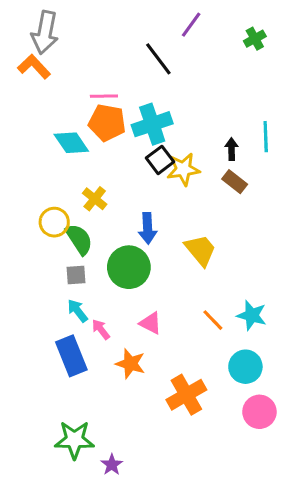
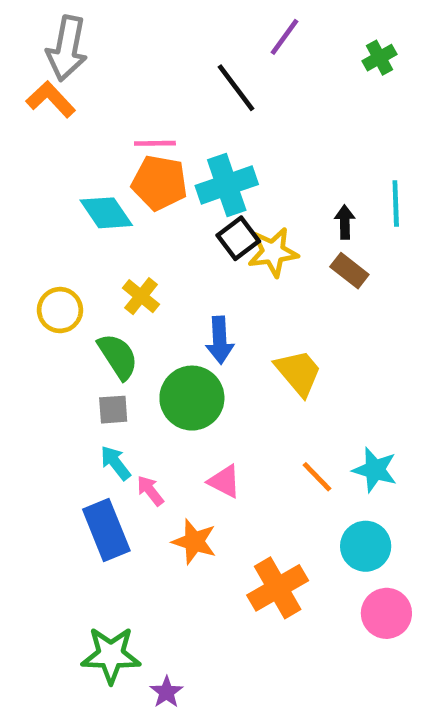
yellow circle: (54, 222) -> (60, 310), moved

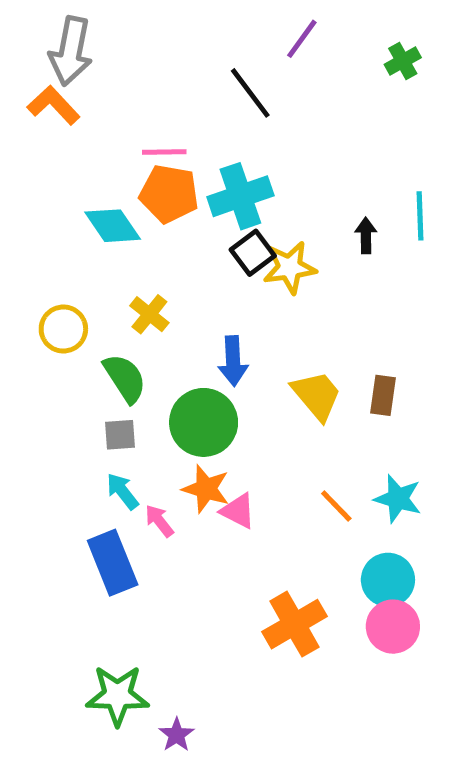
brown rectangle: (349, 271) -> (383, 395), moved, turned 60
orange star: (194, 542) -> (206, 489), moved
pink circle: (386, 613) -> (393, 627), moved

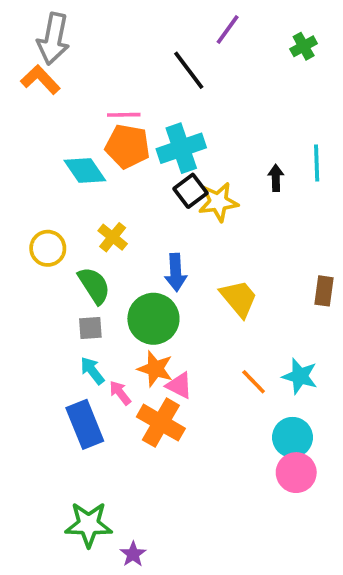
brown rectangle: (383, 395) -> (324, 291), moved
orange cross: (295, 624) -> (161, 423), moved, turned -30

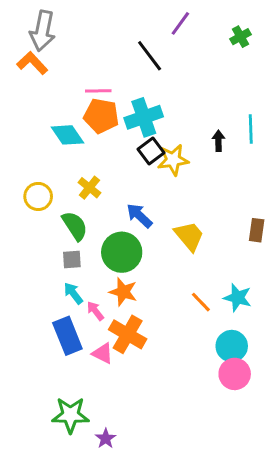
blue arrow: (176, 272) -> (139, 216), turned 136
pink triangle: (179, 385) -> (103, 353), moved

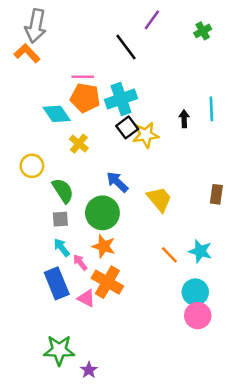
yellow cross: (89, 188) -> (79, 144), moved

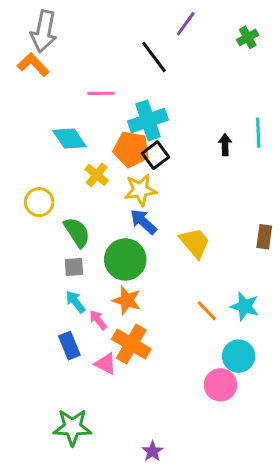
orange pentagon: (85, 98) -> (131, 149), moved
yellow star: (146, 135) -> (140, 190), moved
blue rectangle: (57, 283) -> (69, 346), size x0.7
pink circle: (198, 316) -> (220, 385), moved
purple star: (89, 370) -> (152, 451), moved

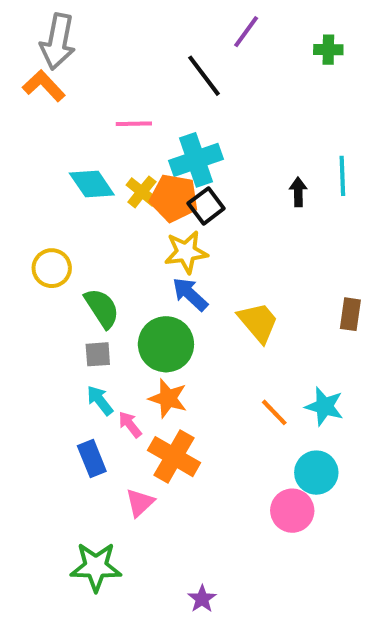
green cross: (248, 37) -> (328, 50), turned 30
yellow cross: (97, 175) -> (142, 192), moved
pink triangle: (106, 364) -> (140, 503), moved, turned 50

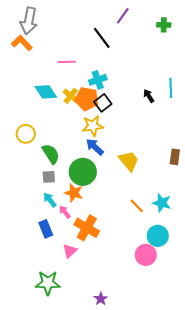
cyan cross: (196, 160) -> (98, 80), size x0.7
black arrow: (298, 192) -> (149, 96), turned -32
orange star: (168, 398) -> (74, 193), moved

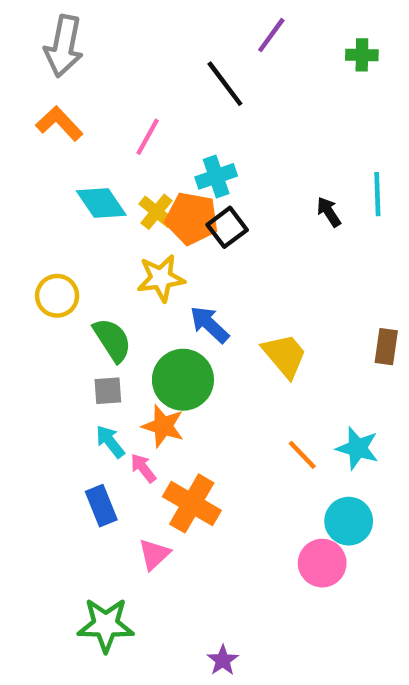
orange L-shape: (22, 43) -> (59, 123), moved
pink line: (67, 62) -> (148, 137), turned -60
yellow star: (93, 126) -> (161, 278), moved

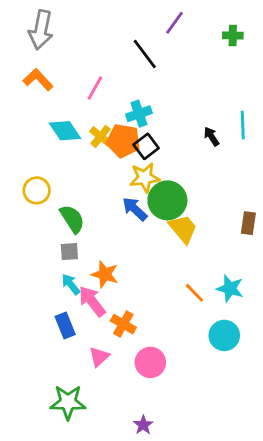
yellow star: (161, 278) -> (145, 178), moved
green circle: (183, 380) -> (167, 200), moved
pink arrow: (143, 468) -> (92, 301), size x1.6
orange cross: (192, 503) -> (123, 324), size x0.7
pink circle: (322, 563) -> (150, 362), moved

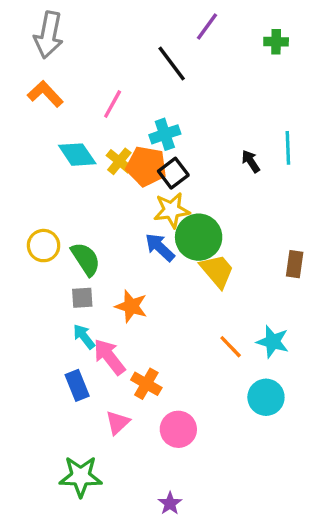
yellow circle: (37, 190) -> (44, 246), moved
orange star: (105, 274) -> (131, 306), moved

